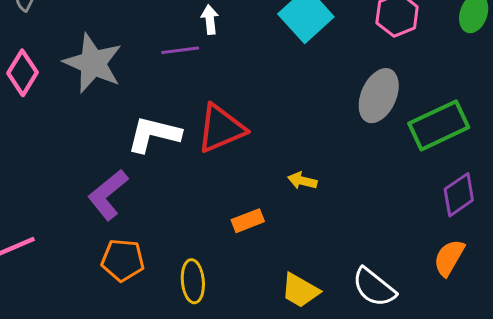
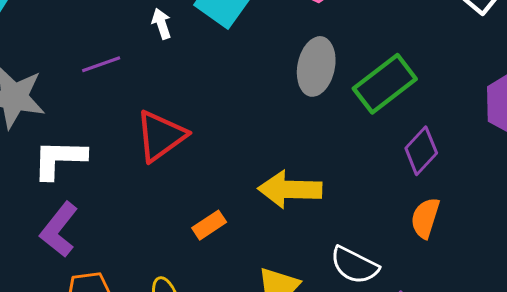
white arrow: (210, 20) -> (162, 24), moved
white L-shape: (154, 134) -> (59, 159), moved
yellow arrow: (302, 181) -> (290, 189), moved, size x2.0

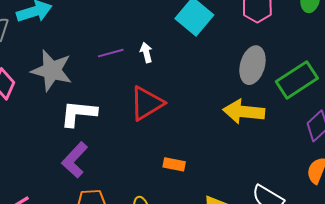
white arrow: (162, 24) -> (146, 53), moved
yellow arrow: (290, 189) -> (244, 112), moved
orange rectangle: (209, 225) -> (174, 164), turned 40

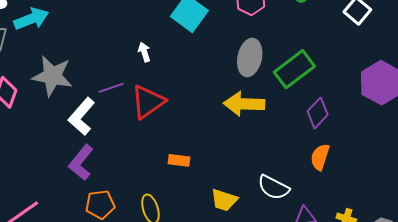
purple line: (111, 53) -> (111, 88), moved
white L-shape: (79, 113) -> (82, 116), turned -51

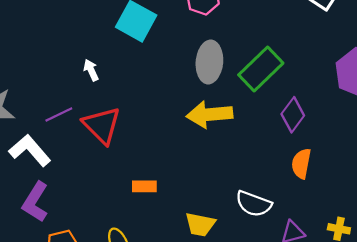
red triangle: (148, 102) -> (102, 125), turned -33
white L-shape: (82, 116) -> (30, 150), turned 105

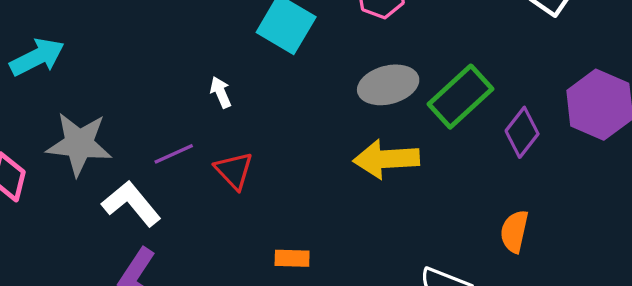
gray ellipse: (209, 62) -> (388, 85), turned 69
purple diamond: (293, 115) -> (522, 132), moved
red triangle: (102, 125) -> (234, 171), size x0.7

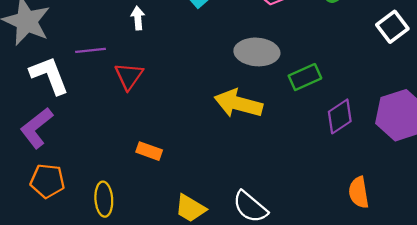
green rectangle: (461, 97) -> (305, 77), size x0.7
orange semicircle: (514, 231) -> (359, 192), moved, turned -40

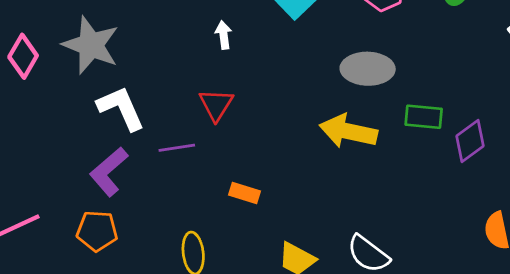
purple line: (90, 50) -> (177, 148), moved
green rectangle: (305, 77) -> (424, 117), moved, turned 32
orange pentagon: (47, 181) -> (97, 231), moved

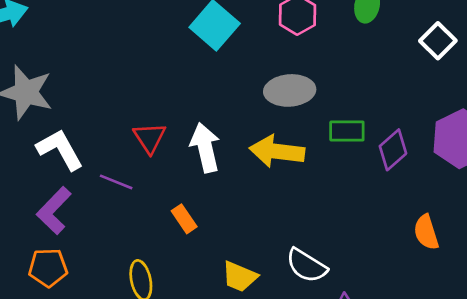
white arrow: (224, 35) -> (205, 148), moved, size x1.8
purple line: (177, 148) -> (116, 182), turned 36
orange rectangle: (245, 193) -> (184, 219), turned 44

